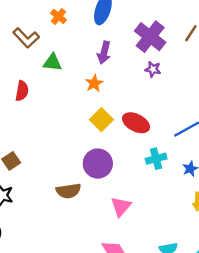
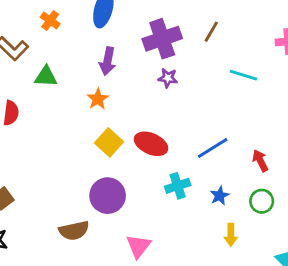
purple cross: (150, 37) -> (162, 39), turned 36

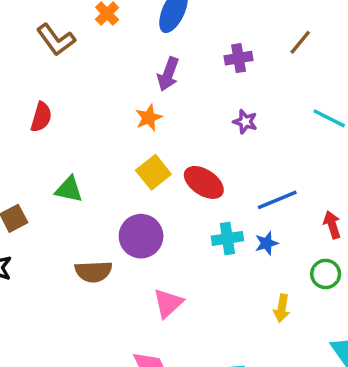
brown line: (211, 32) -> (300, 42), moved
purple cross: (162, 39) -> (239, 58), size x0.6
green triangle: (46, 77) -> (69, 189), moved
purple star: (168, 78) -> (245, 122), moved
blue star: (220, 196) -> (267, 243), moved

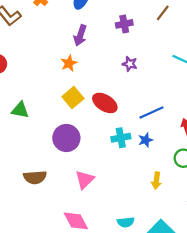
brown semicircle: (93, 272) -> (35, 177), moved

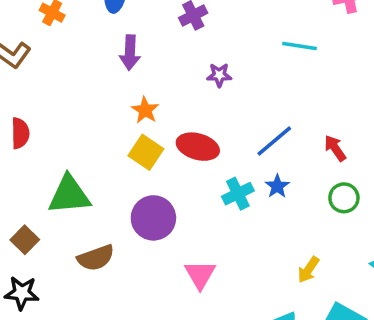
orange star: (69, 63) -> (145, 110), moved
green triangle: (20, 110) -> (69, 195), size x1.5
brown semicircle: (35, 177) -> (96, 258), moved
yellow arrow: (156, 181) -> (308, 270), moved, turned 42

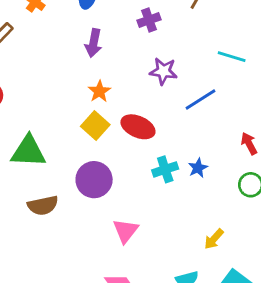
purple star: (219, 75) -> (163, 71), size x1.4
blue line: (274, 141) -> (201, 100), moved

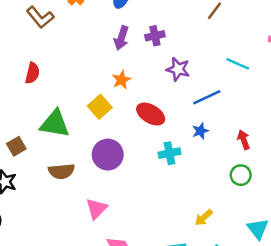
purple cross: (149, 20) -> (155, 36), moved
yellow square: (95, 126) -> (100, 107), moved
blue star: (198, 168) -> (200, 131), moved
pink triangle: (126, 231) -> (96, 209), moved

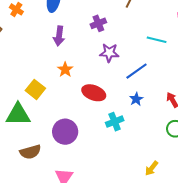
purple cross: (155, 36) -> (98, 23), moved
yellow square: (100, 107) -> (35, 89), moved

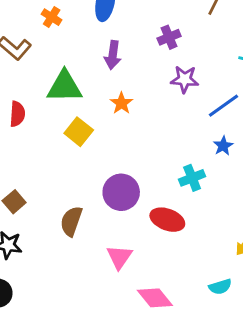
red ellipse: (94, 93) -> (167, 220), moved
green triangle: (18, 115) -> (64, 87), moved
brown semicircle: (30, 152) -> (71, 221), turned 125

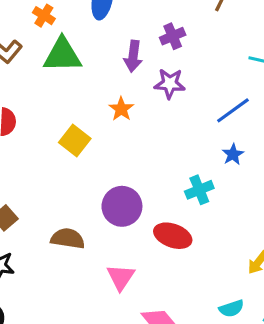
purple arrow: (113, 55) -> (133, 56), moved
purple star: (185, 79) -> (170, 84), moved
green triangle: (64, 87) -> (62, 55), moved
brown semicircle: (71, 221) -> (68, 238), turned 80

